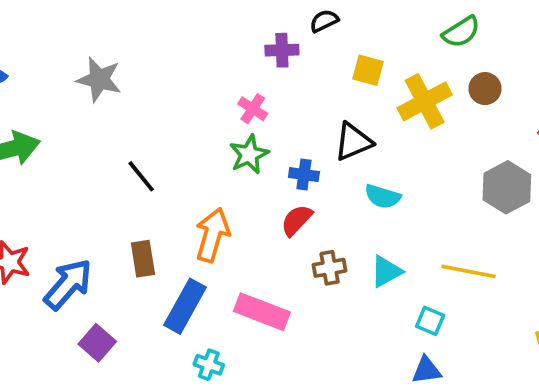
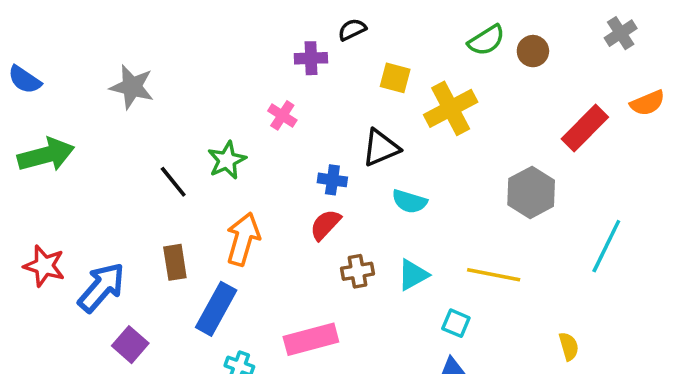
brown circle: (485, 89) -> (533, 51), moved
green star: (249, 154) -> (227, 160), moved
pink rectangle: (262, 312) -> (311, 339), moved, turned -36

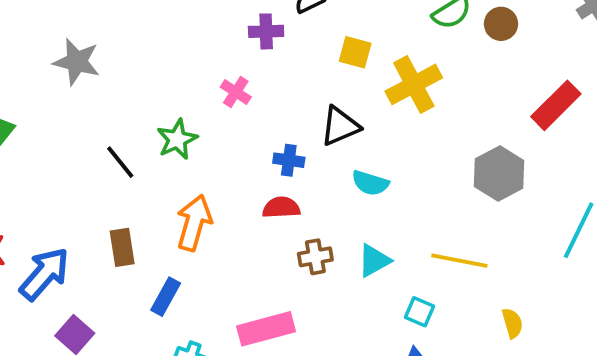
red semicircle: (325, 225) -> (281, 208), turned 44
blue rectangle: (216, 309) -> (166, 297), size x0.7
yellow semicircle: (569, 346) -> (512, 323), moved

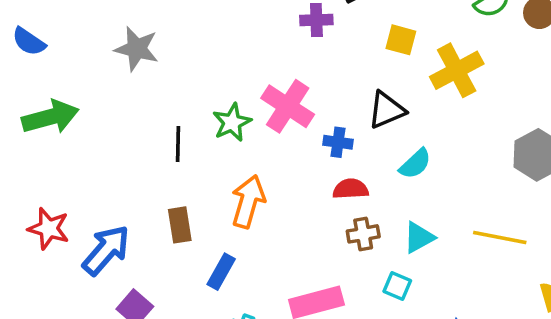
pink cross: (236, 92) -> (288, 106), moved, size x1.8
black line: (120, 162) -> (178, 144), turned 40
cyan semicircle: (370, 183) -> (415, 164), turned -60
red semicircle: (281, 208) -> (351, 189), moved
cyan square: (420, 312) -> (397, 286), moved

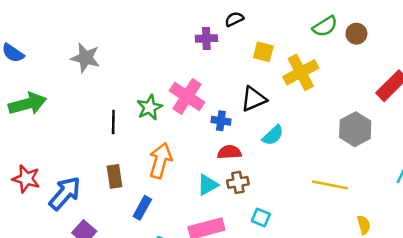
cyan triangle: (419, 238) -> (208, 185), moved

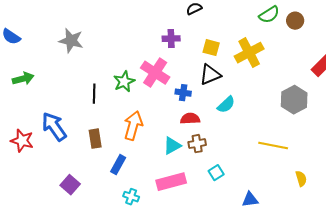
purple cross: (206, 38) -> (171, 39), moved
yellow square: (263, 52) -> (211, 48), moved
green arrow: (27, 104) -> (23, 79), size x0.7
blue arrow: (65, 193) -> (54, 127), moved, turned -76
cyan square: (261, 218) -> (216, 173), turned 35

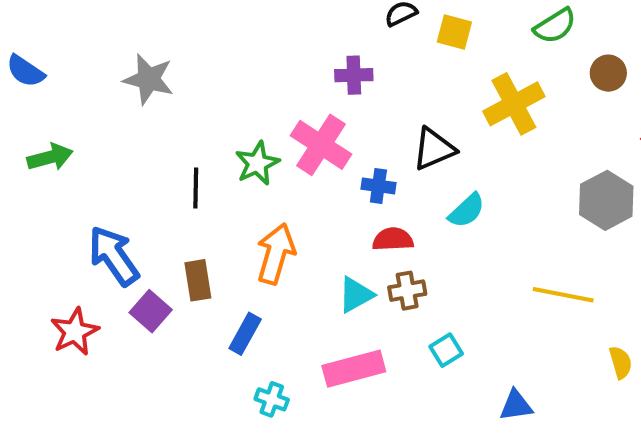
brown circle: (295, 21) -> (608, 73), moved
yellow square: (211, 48) -> (454, 32), moved
red star: (22, 141) -> (75, 332), moved, turned 30
purple square: (70, 185) -> (151, 311), moved

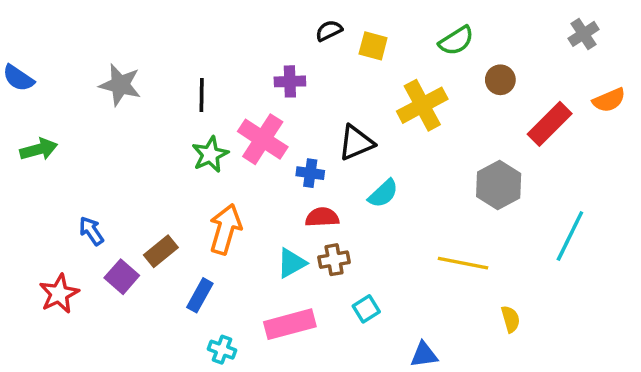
black line: (196, 188) -> (202, 95), moved
blue arrow: (114, 256) -> (91, 231), size x0.6
brown rectangle: (198, 280) -> (161, 251), turned 60

